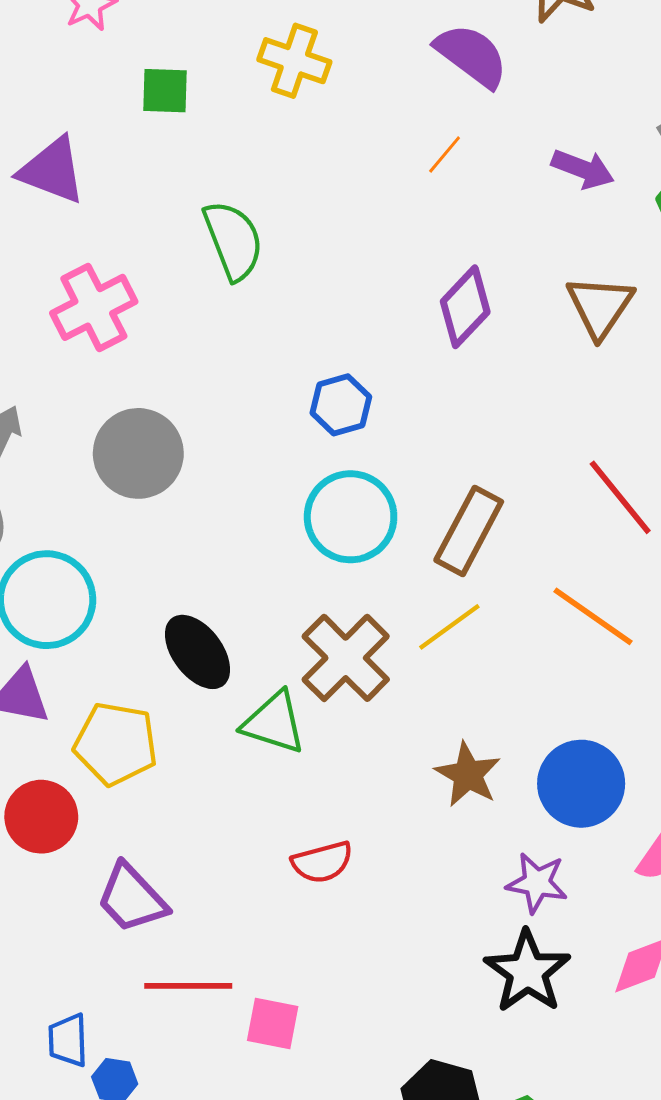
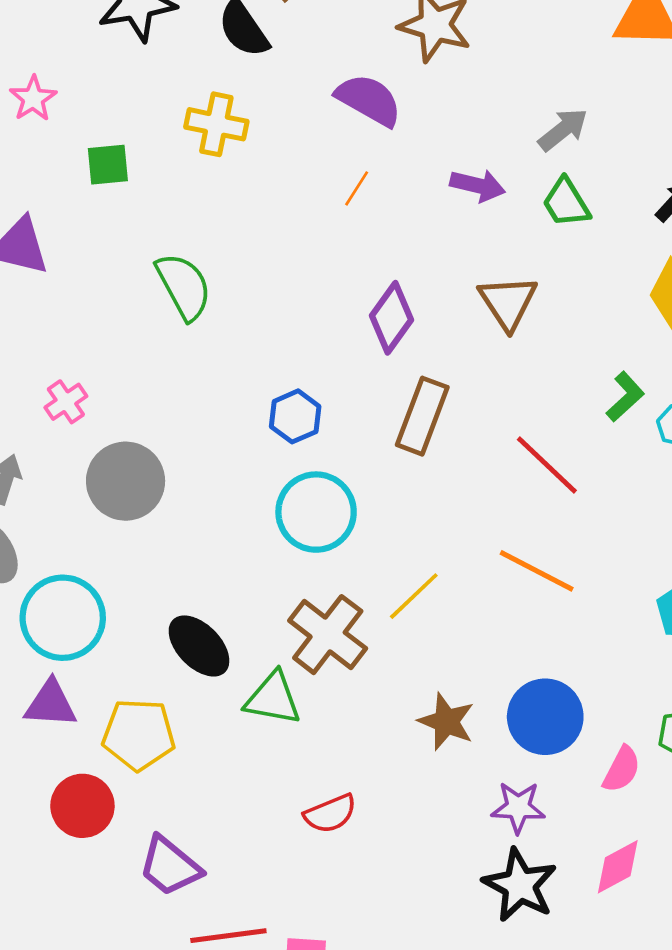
pink cross: (94, 307) -> (66, 402), moved, size x0.6
brown rectangle: (469, 531) -> (422, 416), moved

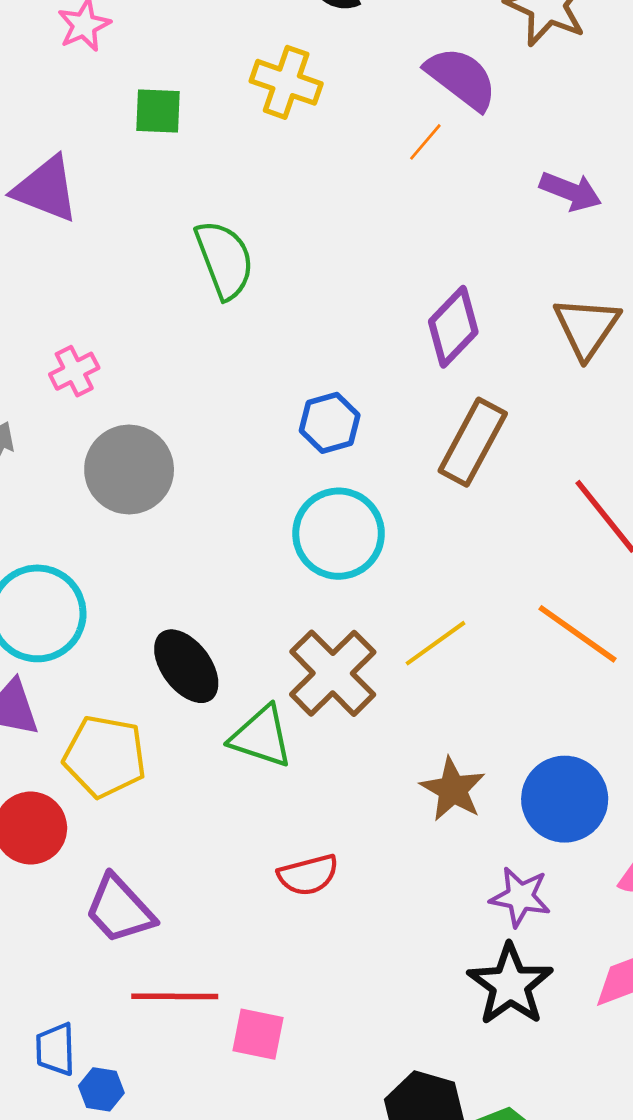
orange line: (357, 188) -> (425, 142), moved

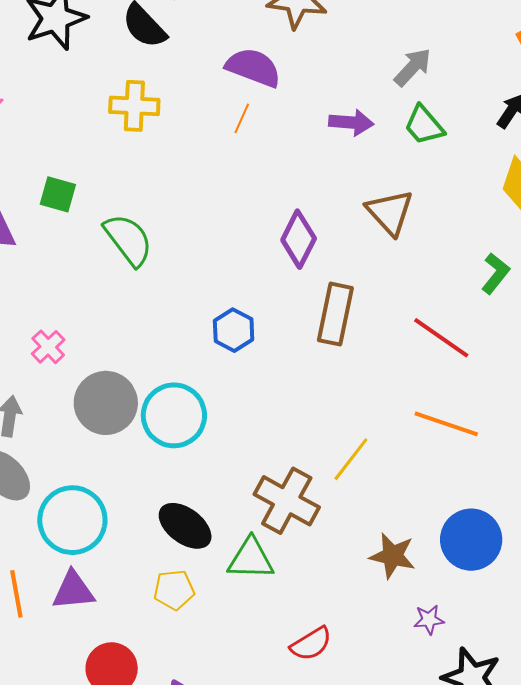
green square: (158, 111) -> (58, 194), moved, turned 30
cyan circle: (339, 534) -> (174, 415), moved
yellow pentagon: (105, 756) -> (174, 590), moved, size x0.7
purple star: (520, 897) -> (429, 620), moved, size x0.7

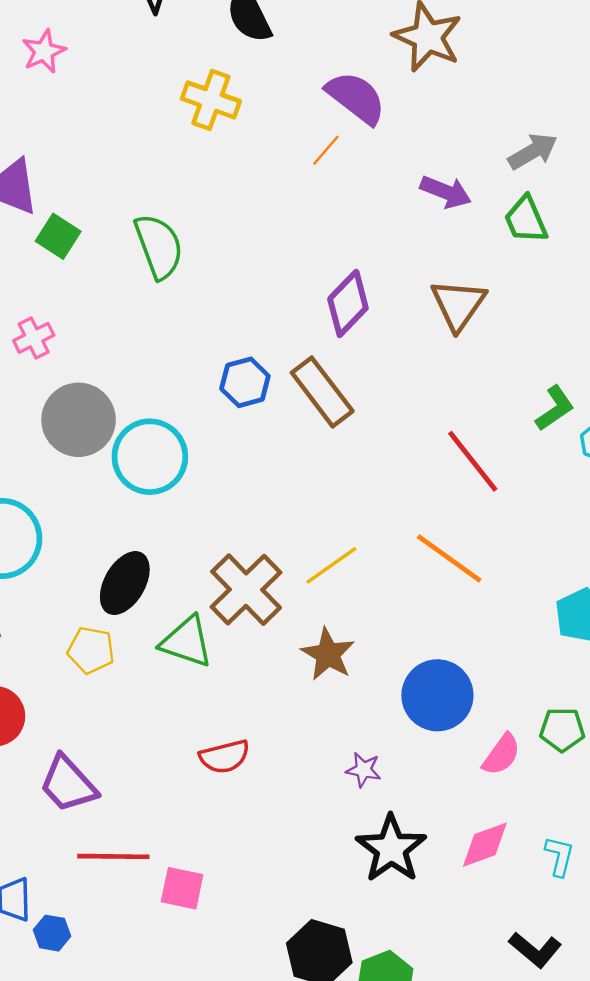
green square: (58, 194) -> (58, 236), moved
brown rectangle: (335, 314) -> (322, 392), moved, turned -66
black ellipse: (185, 526) -> (125, 583), turned 66
brown star: (393, 556) -> (328, 654), moved

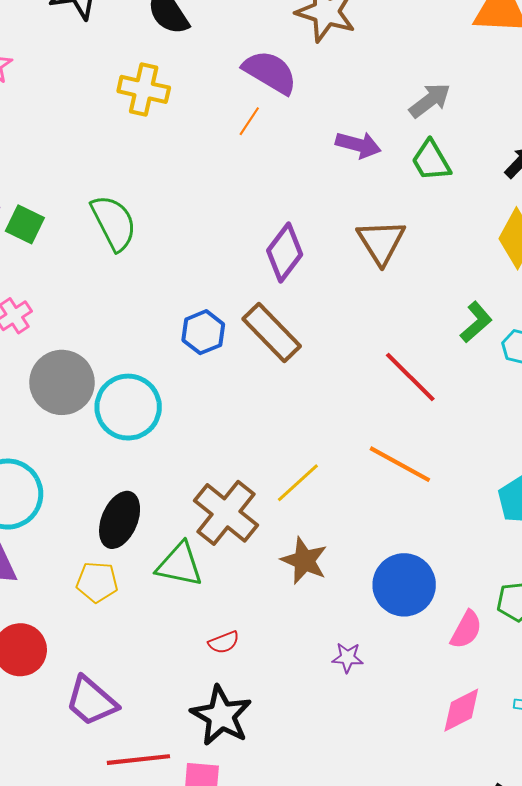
red semicircle: (225, 757) -> (224, 642), moved, size x0.7
black star: (391, 849) -> (221, 716), moved

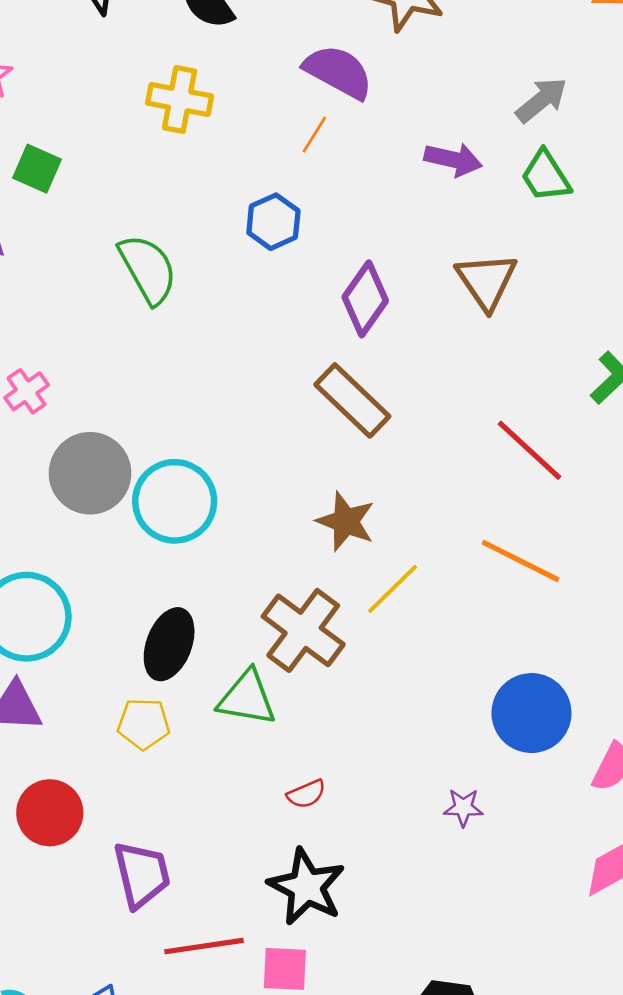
green square: (25, 224) -> (37, 169), moved
blue hexagon: (203, 332) -> (273, 222), moved
brown star: (304, 561) -> (346, 521), moved
purple trapezoid: (91, 701) -> (142, 874), turned -142

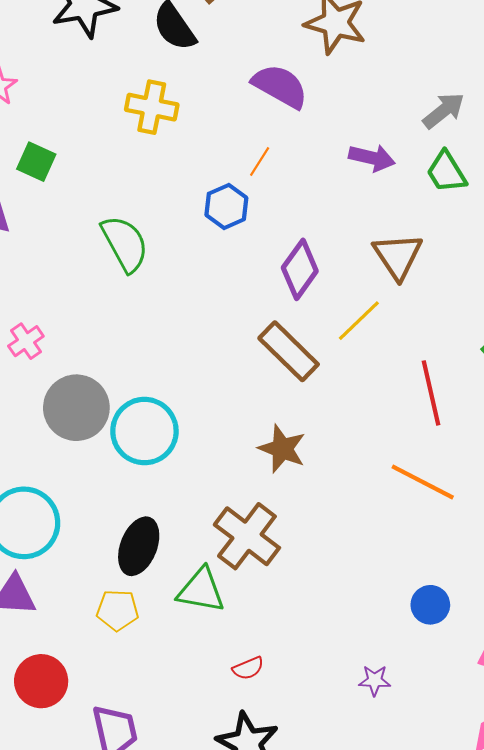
orange line: (314, 135) -> (260, 161), moved
red line: (530, 450) -> (431, 393), turned 34
yellow line: (393, 589) -> (359, 321), moved
blue circle: (531, 713) -> (430, 605), size x0.6

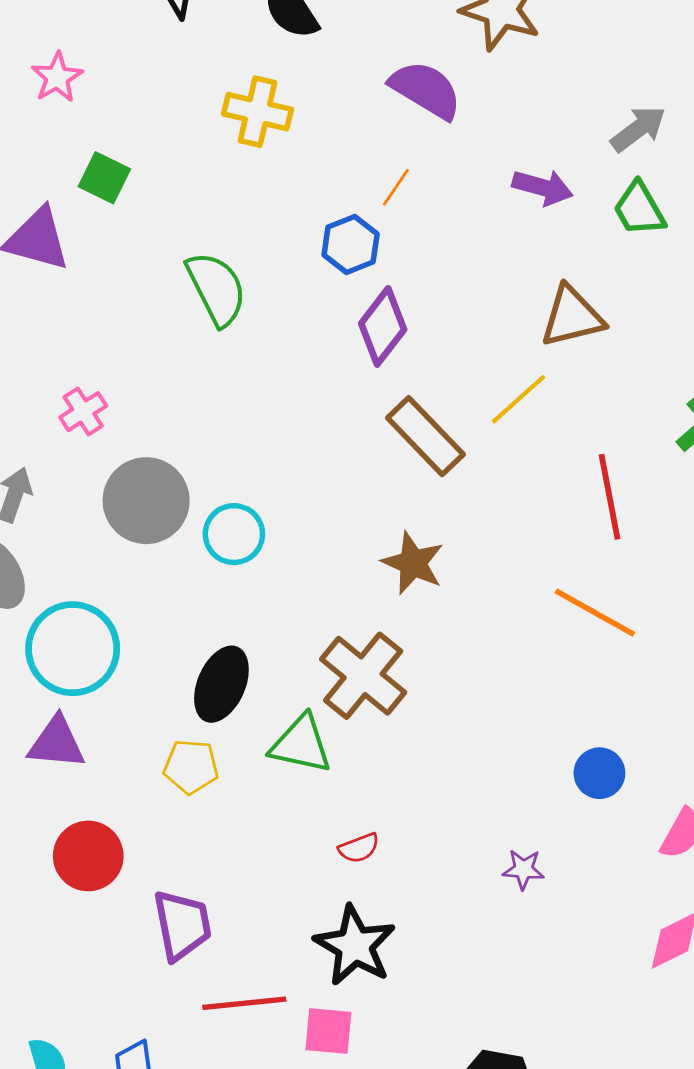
brown triangle: (398, 256) -> (572, 317), turned 48
purple diamond: (300, 269) -> (383, 326), moved
cyan circle: (144, 431) -> (234, 534), size x0.7

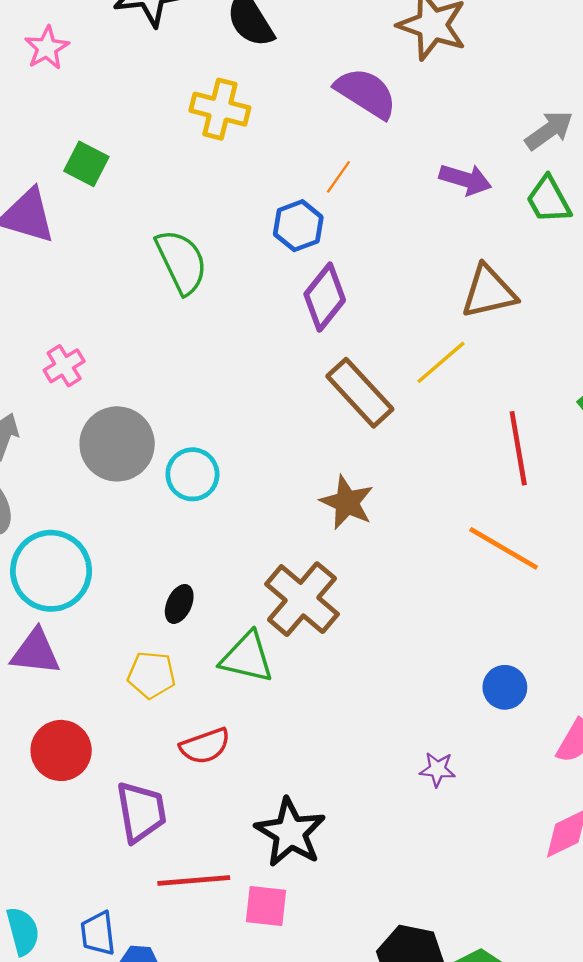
pink star: (57, 77) -> (47, 48), moved
black ellipse: (221, 684) -> (179, 604), size x0.6
red semicircle: (359, 848) -> (205, 746), moved, size x1.4

